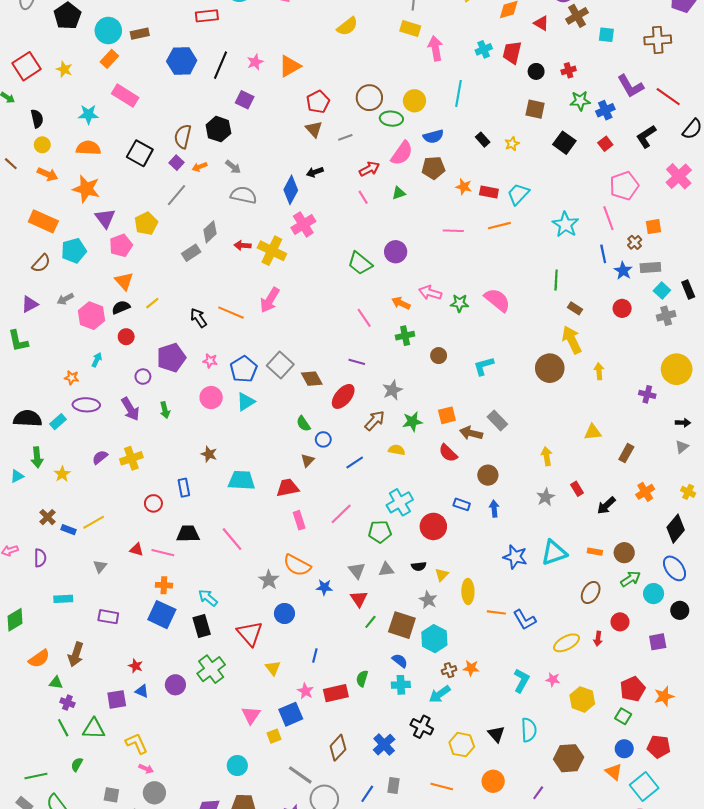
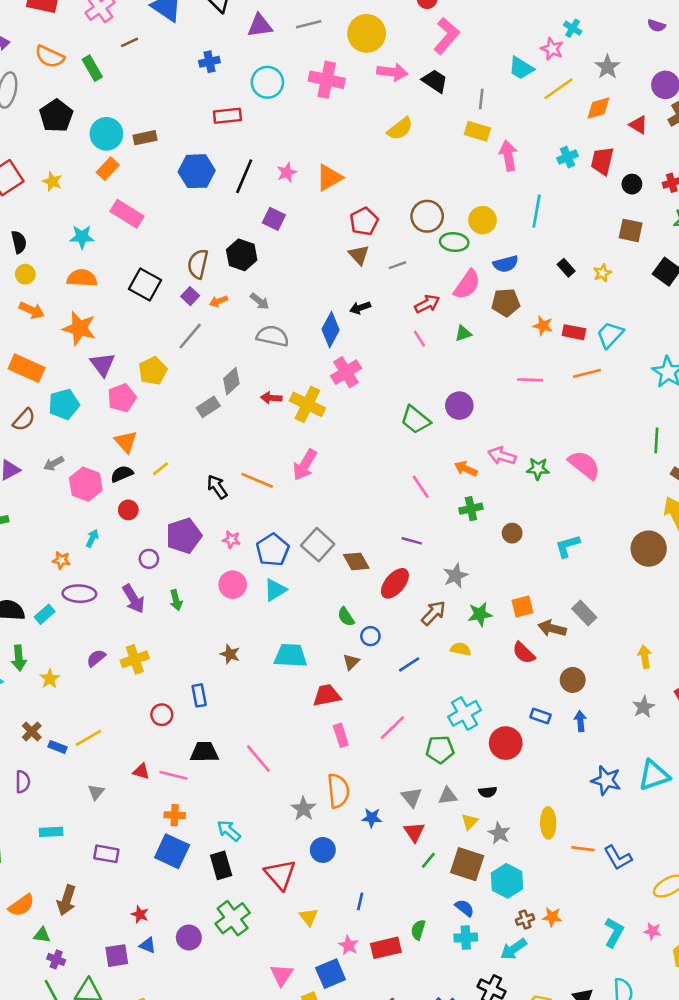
cyan trapezoid: (241, 480) -> (291, 655), moved
orange semicircle: (297, 565) -> (338, 791), turned -124
yellow triangle: (442, 575) -> (470, 822), moved

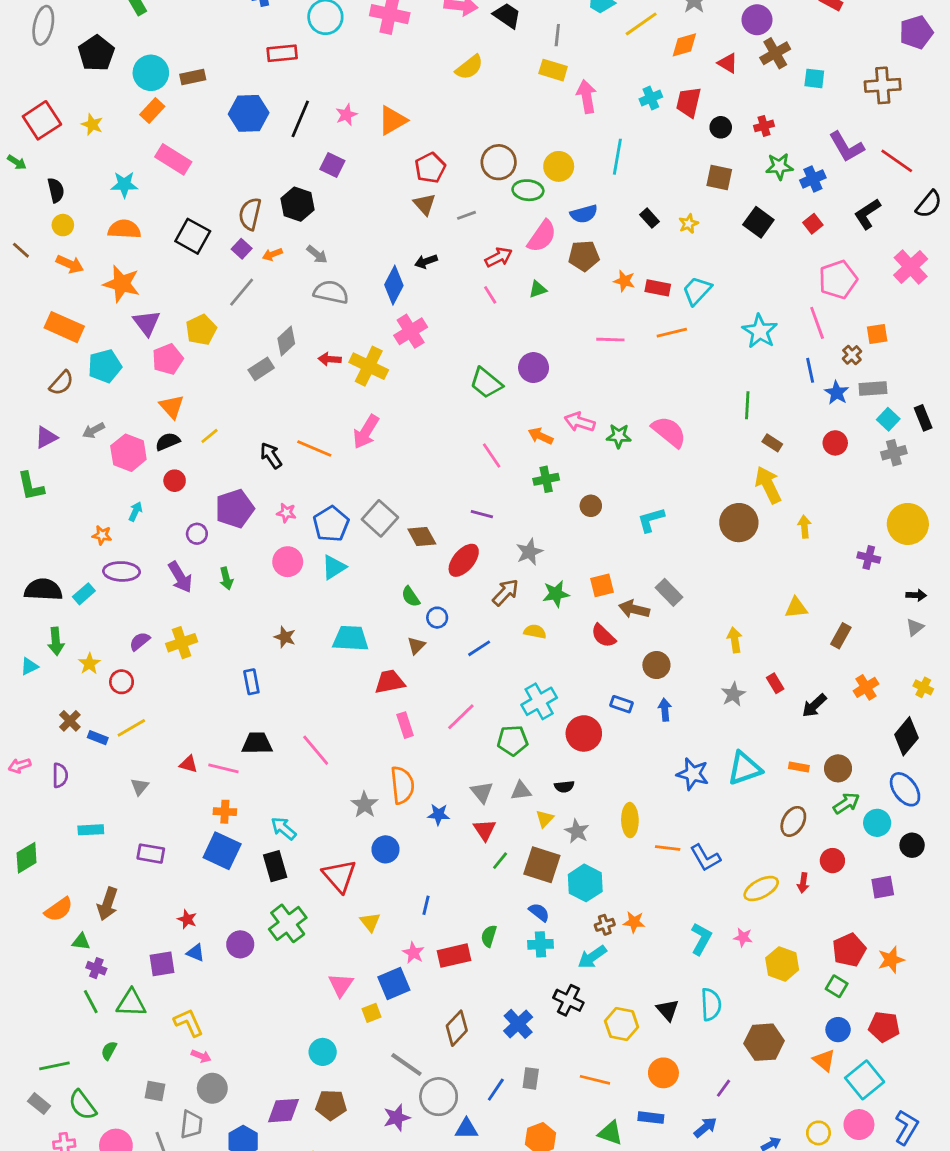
red circle: (162, 715) -> (122, 682), moved

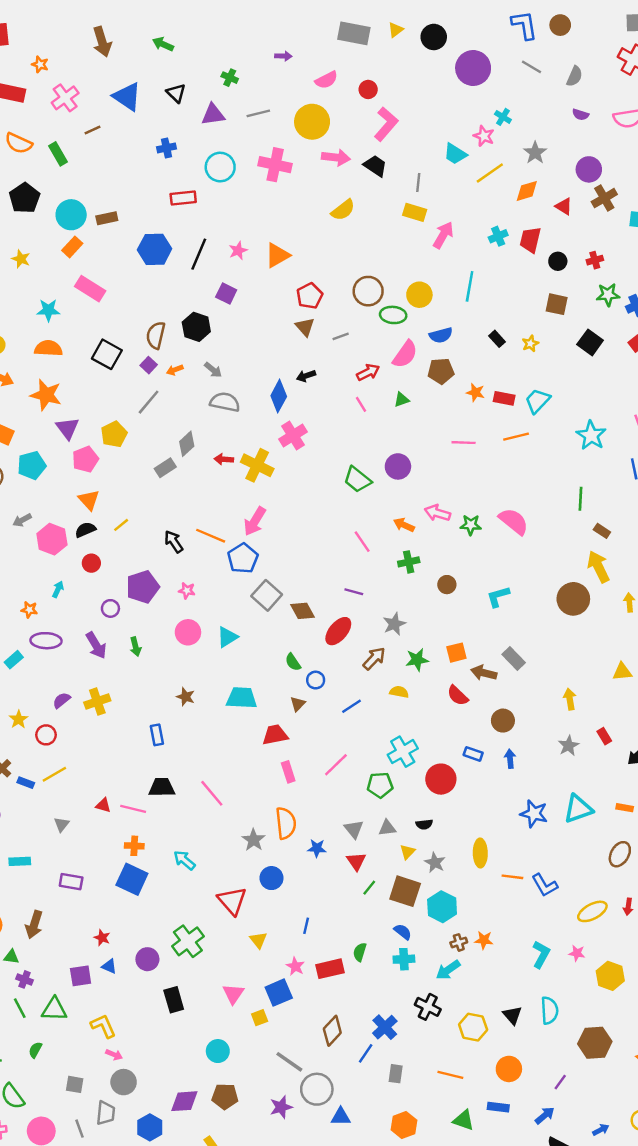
pink arrow: (587, 97) -> (443, 235), turned 40
blue pentagon: (331, 524) -> (243, 558), moved
black rectangle: (275, 866) -> (174, 1000), moved
blue line: (496, 1090) -> (366, 1053), moved

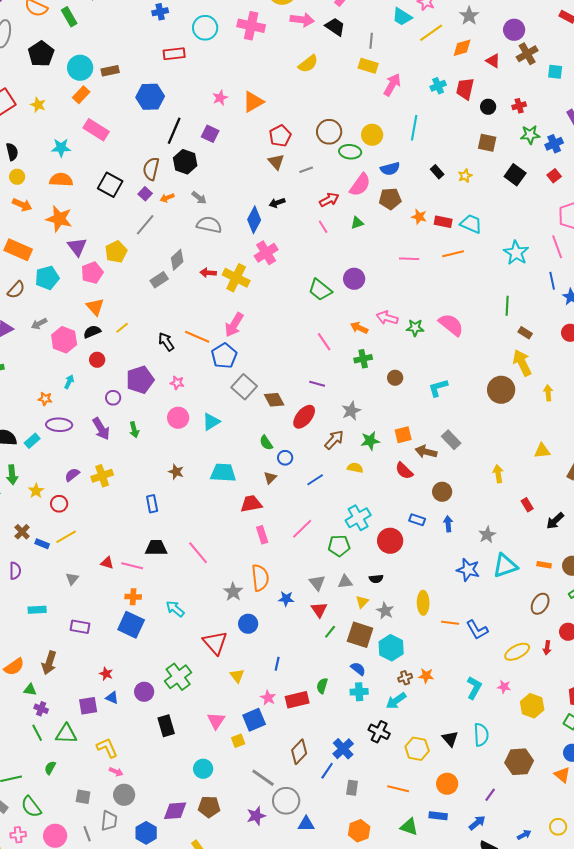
black line: (199, 254) -> (174, 131), moved
cyan trapezoid: (538, 401) -> (471, 224), turned 70
gray star: (569, 746) -> (487, 535), moved

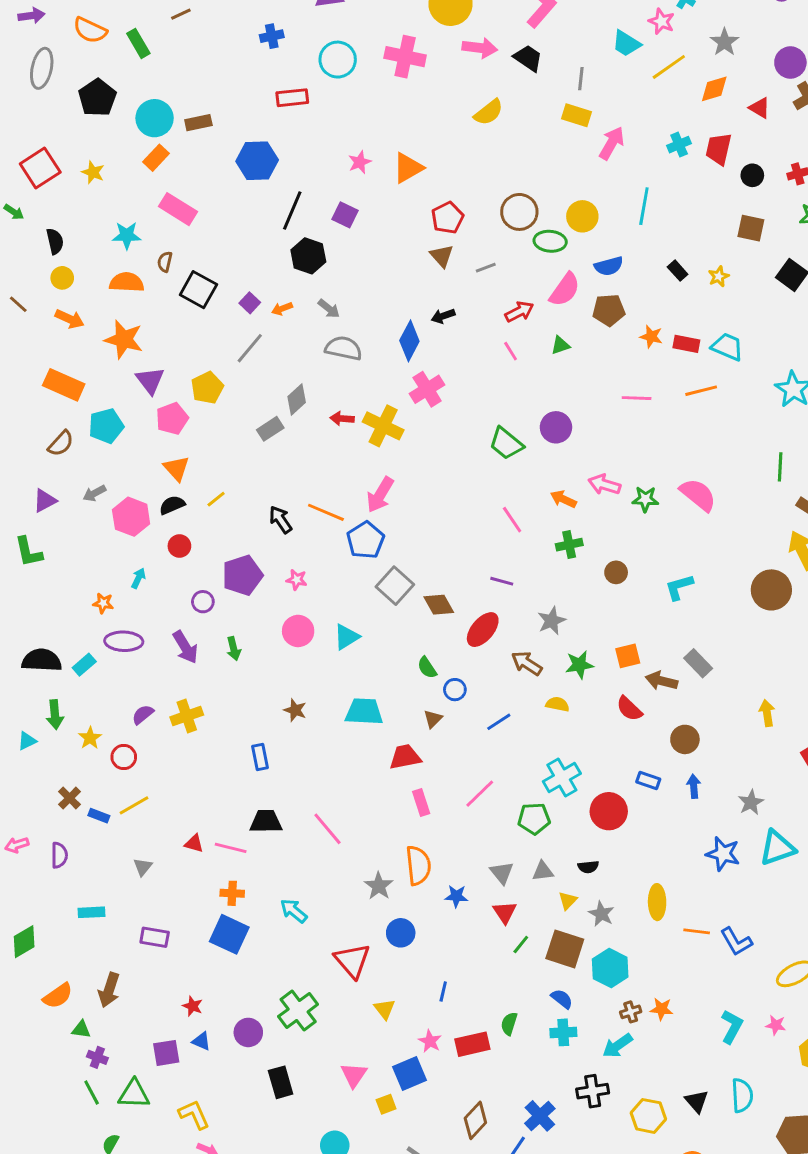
brown semicircle: (151, 169) -> (165, 262), moved, size x0.6
brown arrow: (334, 440) -> (527, 663), turned -100
black cross: (379, 732) -> (593, 1091), turned -35

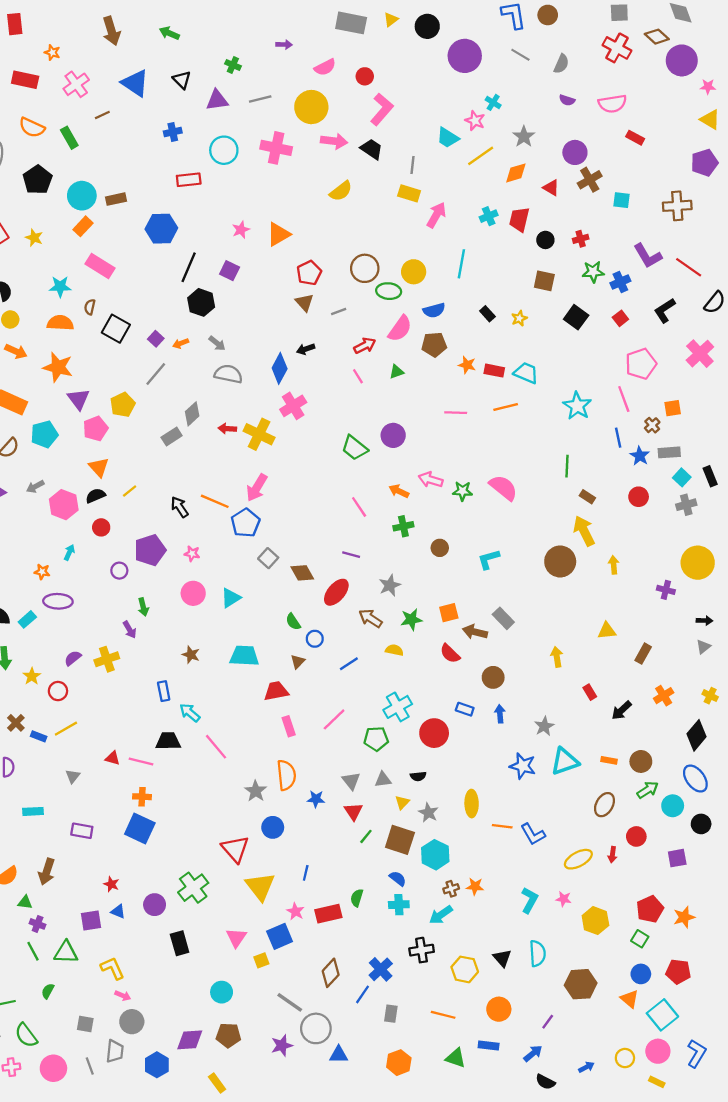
gray square: (395, 586) -> (268, 558), size x0.7
purple arrow: (185, 647) -> (130, 630), moved, size x0.7
cyan arrow: (294, 911) -> (190, 713), moved
yellow triangle: (385, 1009) -> (260, 886), size x1.8

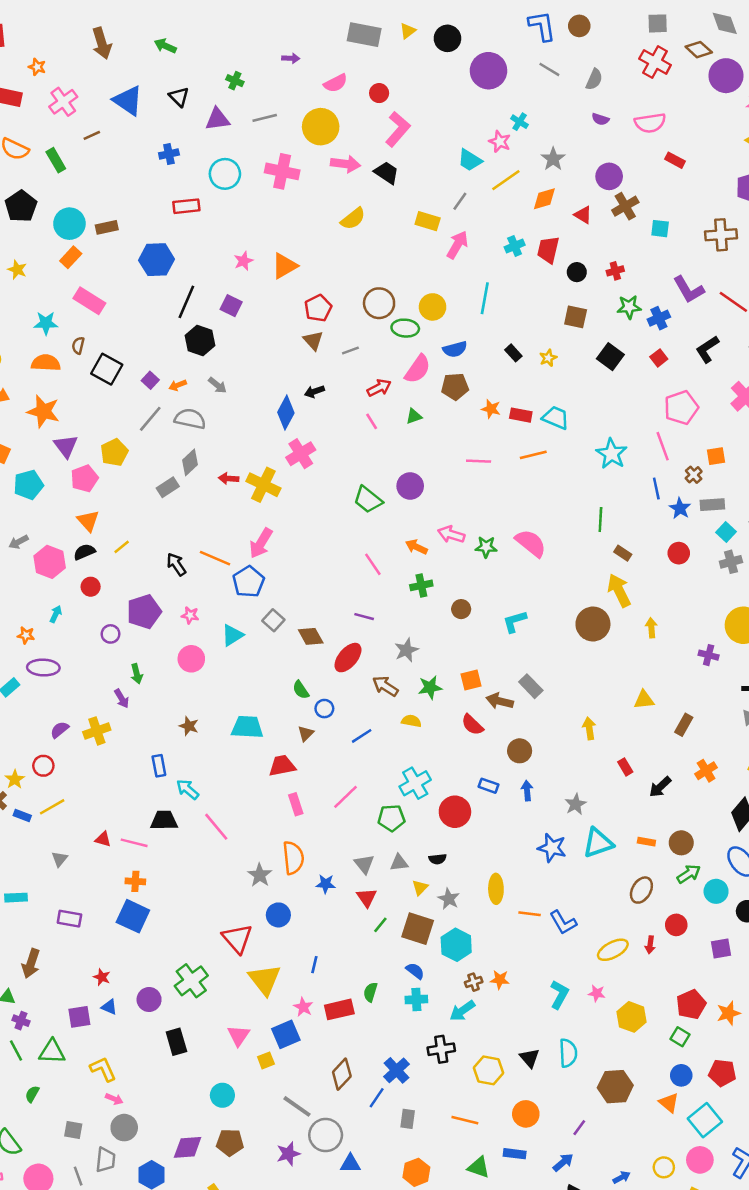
gray line: (412, 165) -> (460, 201), moved, turned 30
gray semicircle: (228, 374) -> (190, 419), moved
cyan triangle: (231, 598) -> (232, 635), moved
yellow star: (32, 676) -> (15, 779), moved

